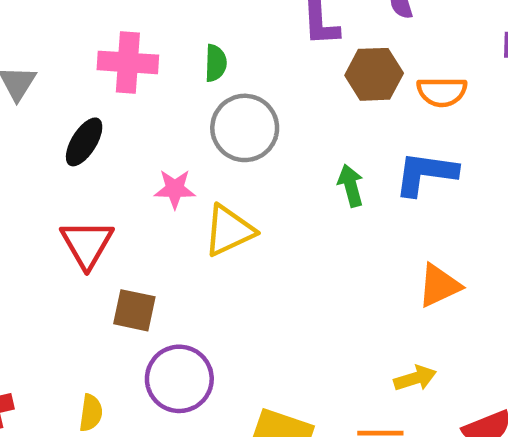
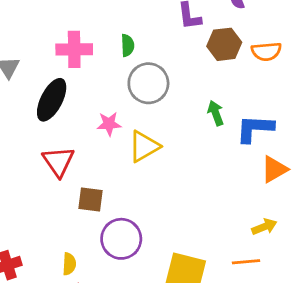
black ellipse: (84, 142) -> (52, 100), size x1.4
blue L-shape: (426, 174) -> (255, 129), moved

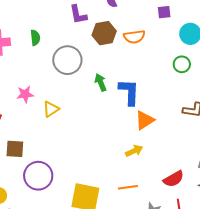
gray circle: (148, 83) -> (67, 60), moved
blue L-shape: (255, 129) -> (129, 92), turned 92
yellow triangle: (144, 146) -> (51, 109), size x0.7
yellow arrow: (264, 227) -> (134, 151), moved

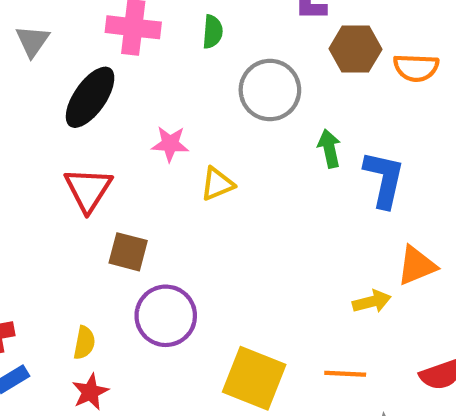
orange triangle: (145, 120) -> (417, 266), moved

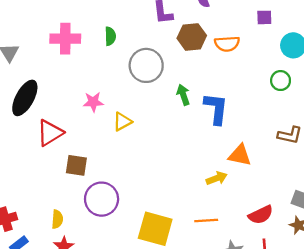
black ellipse: (90, 97) -> (25, 98), moved
red triangle: (88, 190) -> (50, 133), turned 32
orange triangle: (417, 266) -> (240, 155), turned 40

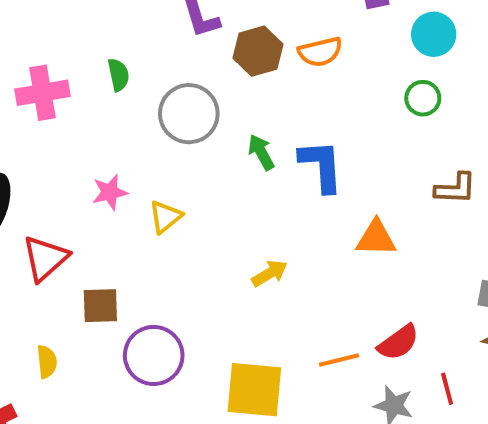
yellow arrow: (217, 178) -> (270, 273), moved
red semicircle: (261, 215) -> (398, 342), moved
yellow semicircle: (57, 219) -> (47, 362), moved

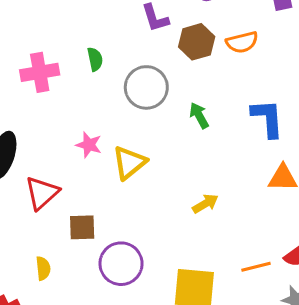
blue L-shape: (321, 166) -> (268, 118), moved
pink star: (110, 192) -> (89, 145), turned 30
yellow triangle: (165, 217) -> (129, 163), size x1.4

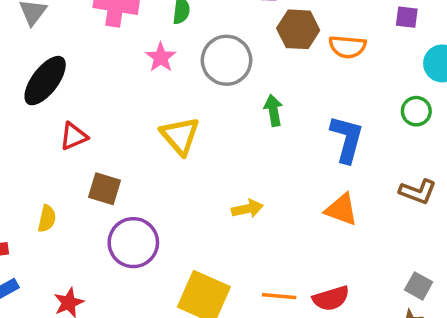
pink star: (89, 145) -> (161, 57), moved
yellow triangle: (129, 163) -> (180, 136), turned -51
red triangle: (42, 193) -> (74, 136), size x0.7

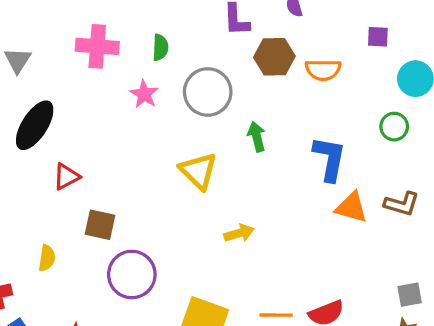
yellow triangle: (180, 136) -> (198, 171), moved
orange triangle: (341, 210) -> (351, 207), moved
gray square: (419, 286) -> (410, 295), turned -35

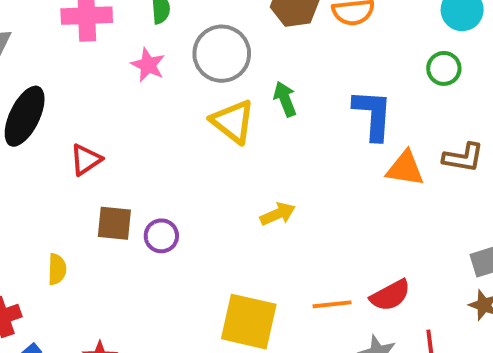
yellow triangle: (198, 171) -> (233, 122), moved
red triangle: (66, 177) -> (86, 160), moved
purple circle: (132, 274) -> (161, 236), moved, size x0.6

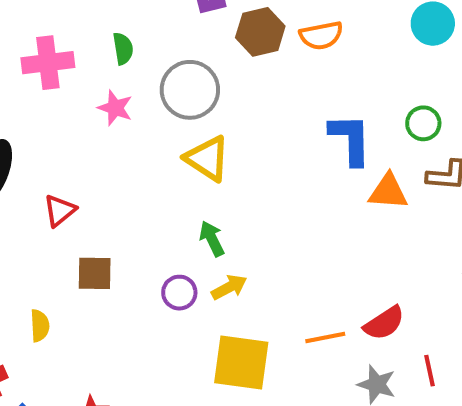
green circle: (444, 68) -> (423, 123), moved
green arrow: (285, 99) -> (212, 239), moved
yellow arrow: (278, 214) -> (229, 287), moved
purple circle: (161, 236) -> (179, 293), moved

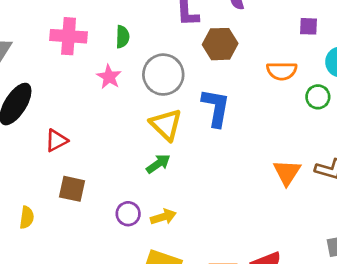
orange semicircle: (321, 35) -> (282, 71), moved
green circle: (423, 123) -> (318, 97), moved
blue L-shape: (350, 139) -> (216, 108), moved
orange triangle: (388, 192) -> (287, 172), turned 48
green arrow: (212, 239) -> (158, 164), moved, turned 70

